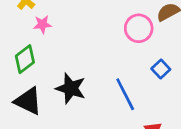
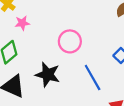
pink circle: (139, 28) -> (70, 41), moved

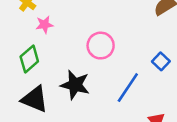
blue line: (93, 77) -> (128, 88), turned 64

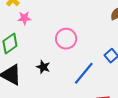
black star: (75, 85) -> (43, 67), size x0.6

